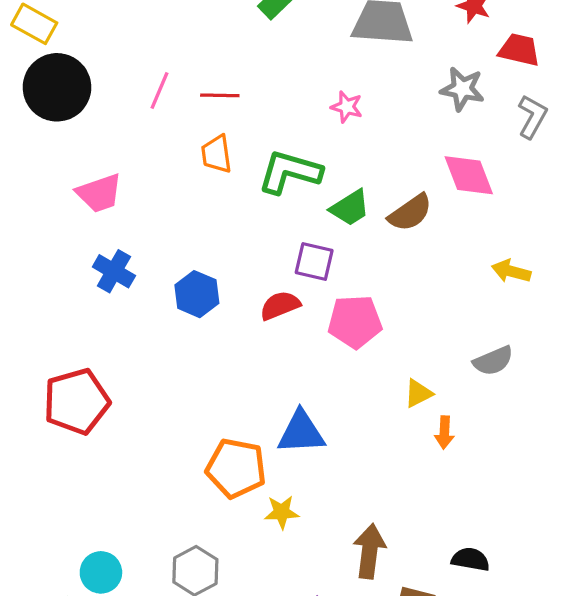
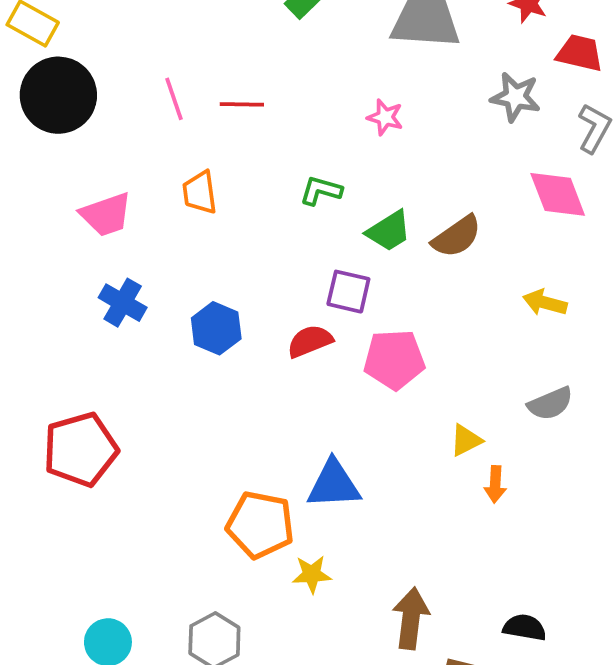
pink line: (160, 91) -> (174, 99), turned -42
orange trapezoid: (216, 154) -> (200, 192), moved
green L-shape: (290, 172) -> (321, 191), size x0.6
pink diamond: (469, 175) -> (558, 194), moved
yellow arrow: (511, 271) -> (545, 303), moved

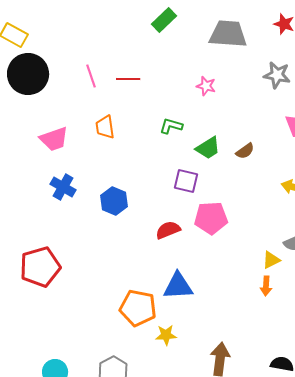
brown semicircle: (457, 237) -> (245, 151), size x0.7
red semicircle: (310, 341) -> (168, 230), moved
yellow triangle: (466, 440) -> (271, 260), moved

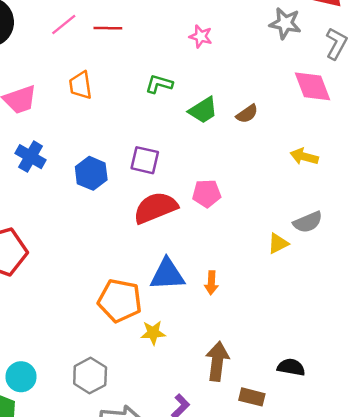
pink line: (91, 76) -> (64, 25), turned 70
purple square: (186, 181) -> (145, 160), moved
pink pentagon: (211, 218) -> (207, 193), size x0.7
red semicircle: (168, 230) -> (155, 208), size x1.5
orange arrow: (266, 286) -> (211, 283), moved

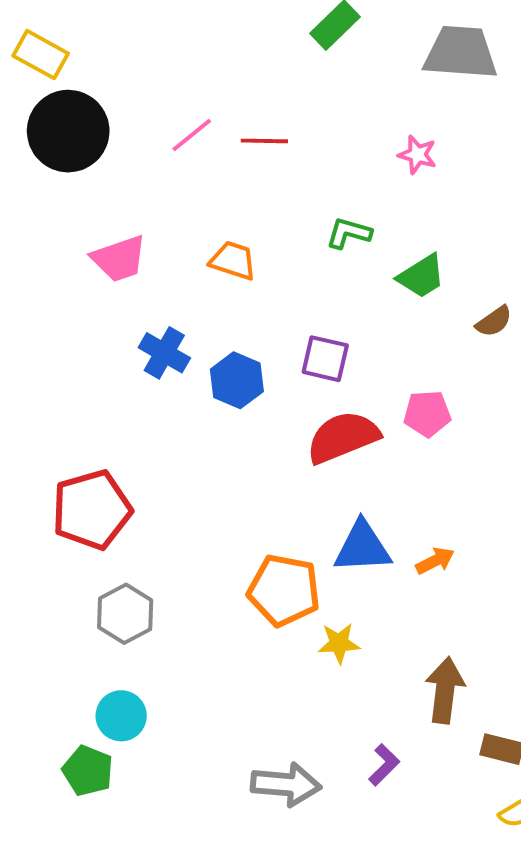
orange trapezoid: (80, 85) -> (233, 261), moved, turned 116
brown semicircle: (247, 114) -> (494, 321), moved
blue cross: (31, 157) -> (164, 353), moved
orange arrow: (211, 283) -> (435, 561), turned -120
gray hexagon: (90, 376) -> (125, 614), moved

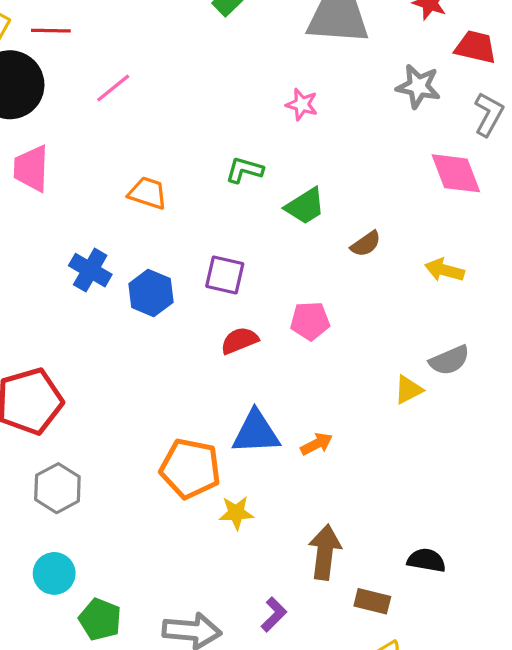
red line: (264, 141) -> (51, 31), moved
pink trapezoid: (119, 259) -> (31, 168), moved, turned 111
red semicircle: (343, 437) -> (239, 341), size x0.6
green pentagon: (88, 771) -> (100, 619), moved

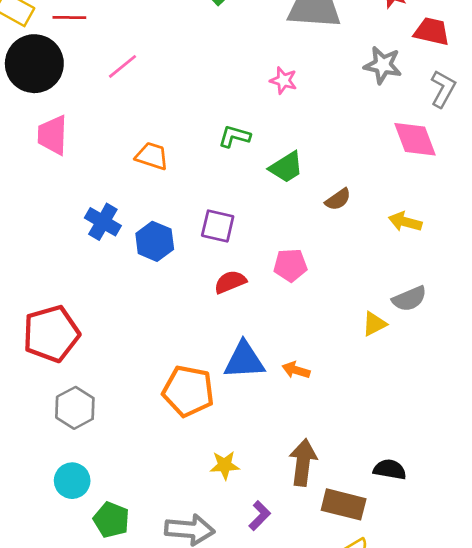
orange arrow: (317, 444) -> (296, 370), turned -136
yellow star: (236, 513) -> (225, 465), moved
brown rectangle: (372, 601) -> (344, 504), size x1.4

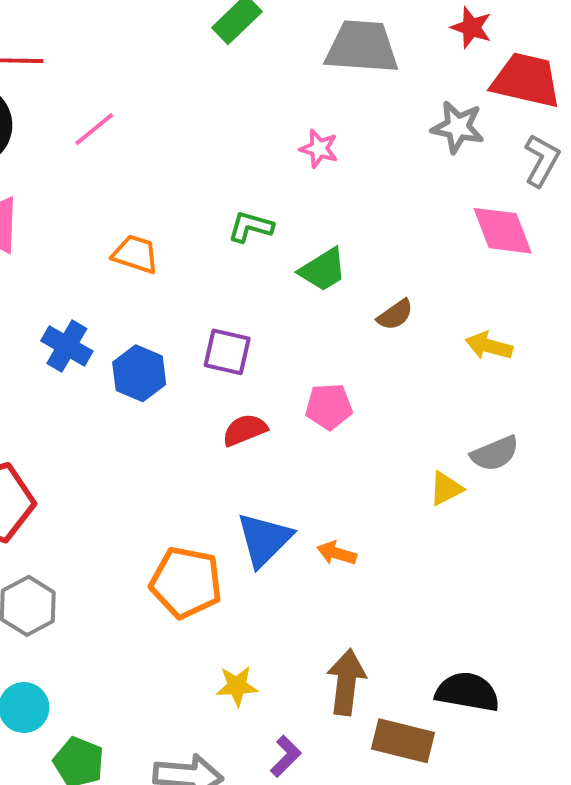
red trapezoid: (432, 31) -> (526, 80), size x1.4
blue triangle: (244, 360) -> (264, 539), turned -42
black semicircle: (390, 469) -> (467, 692), size x1.4

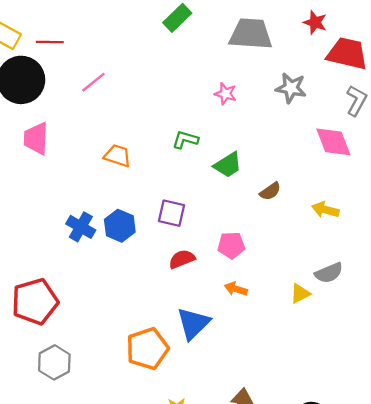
gray star: (458, 127) -> (291, 88), moved
blue cross: (67, 346) -> (81, 227), moved
orange arrow: (337, 553) -> (236, 289), moved
orange pentagon: (186, 582) -> (147, 349), turned -30

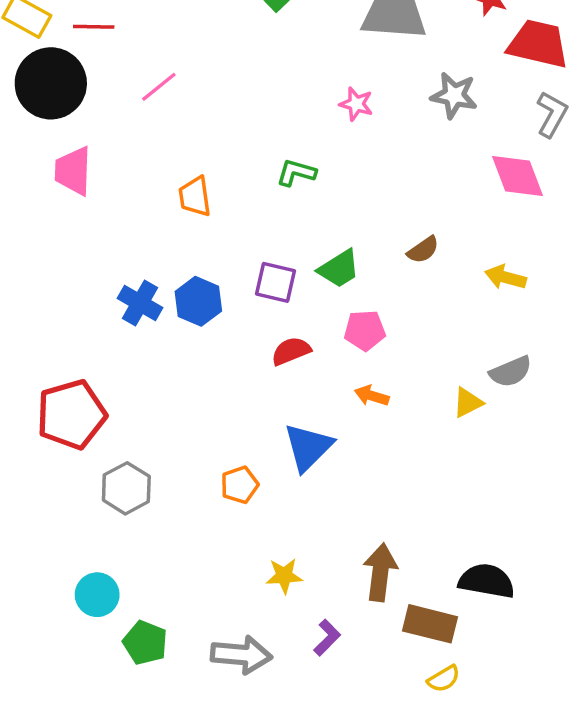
orange trapezoid: (118, 156) -> (195, 197), turned -116
green trapezoid: (228, 165) -> (339, 269), moved
orange pentagon: (147, 349) -> (240, 485), size x0.6
gray hexagon: (54, 362) -> (126, 488), moved

